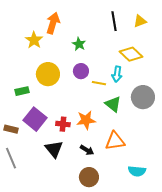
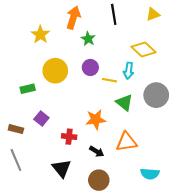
black line: (114, 21) -> (114, 14), moved
orange arrow: (53, 23) -> (73, 18), moved
purple square: (35, 119) -> (41, 118), size x0.6
red cross: (63, 124) -> (69, 137), moved
black triangle: (54, 149) -> (62, 168), moved

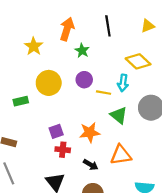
purple square: (41, 118) -> (56, 131), moved, turned 32

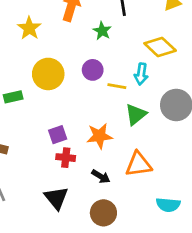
green star: (82, 51) -> (102, 31), moved
green triangle: (119, 115) -> (136, 114), turned 42

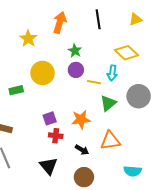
green star: (102, 31) -> (75, 51), moved

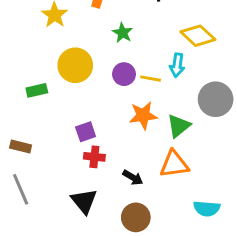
purple circle: (76, 70) -> (124, 74), moved
green triangle: (108, 103) -> (179, 126), moved
orange star: (81, 119) -> (143, 115), moved

